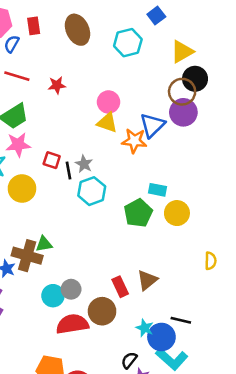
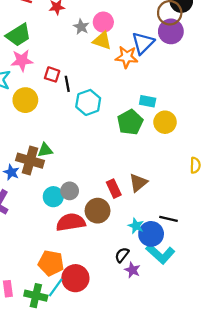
gray star: (84, 164) -> (81, 27), moved

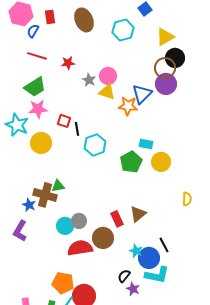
black line: (169, 219) -> (164, 245), turned 49
cyan L-shape: (160, 254) -> (157, 275), turned -30

